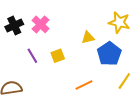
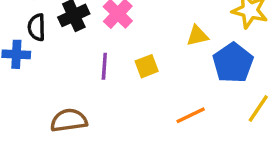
purple line: (32, 56) -> (104, 66), turned 35

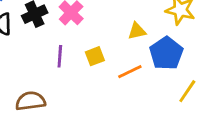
orange line: (191, 115) -> (130, 72), moved

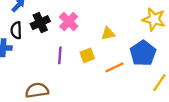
yellow triangle: (137, 31) -> (108, 34), moved

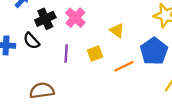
black semicircle: (16, 30) -> (31, 41), moved, turned -42
yellow triangle: (108, 34) -> (117, 30), turned 48

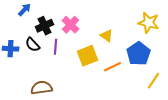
purple line: (66, 54) -> (56, 47), moved
yellow square: (95, 54) -> (88, 56), size x1.5

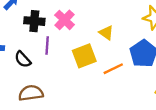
black cross: (44, 26) -> (34, 21), turned 30
black semicircle: (32, 45) -> (23, 59), moved

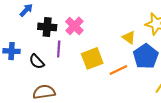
yellow triangle: (106, 33) -> (129, 37), moved

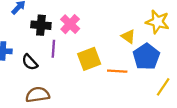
orange line: (118, 70) -> (117, 71), turned 30

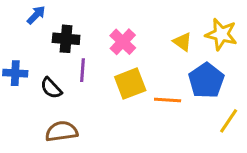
pink cross: (70, 24) -> (123, 42), moved
yellow triangle: (128, 36) -> (182, 42), moved

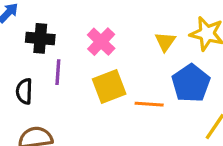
yellow triangle: (182, 42) -> (165, 42), turned 30
black semicircle: (51, 88) -> (24, 91), turned 45

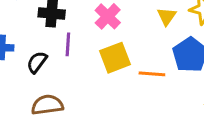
black semicircle: (24, 91) -> (37, 62), turned 35

